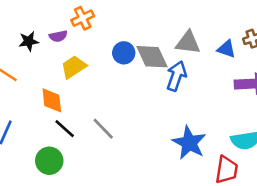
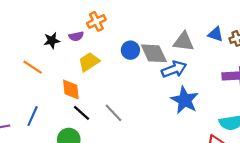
blue triangle: (226, 49) -> (216, 34), moved
blue arrow: (176, 76) -> (174, 69), turned 50
blue star: (189, 143) -> (185, 100), moved

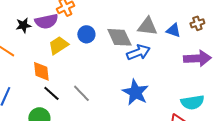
blue triangle: (216, 34) -> (173, 30), moved
purple semicircle: (76, 36) -> (46, 21), size x1.6
blue circle: (130, 50) -> (86, 34), moved
blue star: (185, 100) -> (135, 92), moved

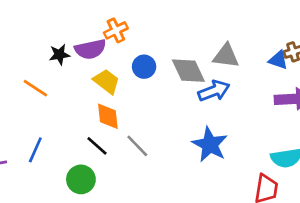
blue triangle: (173, 30) -> (278, 60), moved
yellow trapezoid: (58, 45) -> (106, 81), turned 70
orange diamond: (41, 71) -> (108, 116), moved

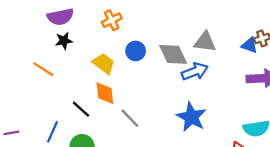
purple semicircle: (90, 49) -> (60, 17), moved
black line: (97, 146) -> (81, 109), moved
blue line: (35, 150) -> (52, 132), moved

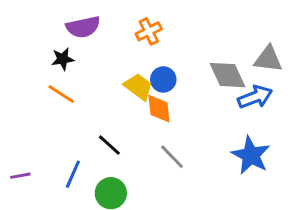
black star: (64, 41) -> (63, 59), moved
blue circle: (136, 51) -> (163, 79), moved
orange diamond: (105, 93) -> (159, 109), moved

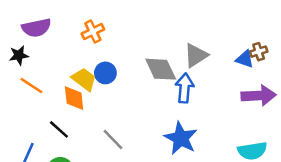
gray triangle: (268, 59) -> (196, 55), turned -40
orange line: (61, 94) -> (31, 86), moved
blue arrow: (255, 97) -> (185, 88), turned -64
orange diamond: (159, 109) -> (74, 98), moved

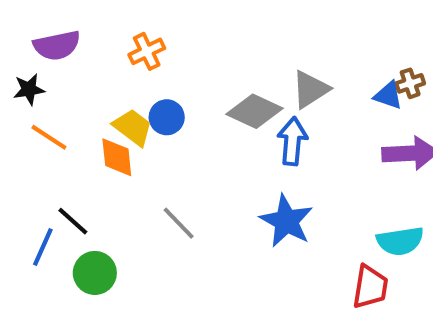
gray diamond: (161, 69) -> (254, 111), turned -40
black line: (59, 129) -> (73, 221), moved

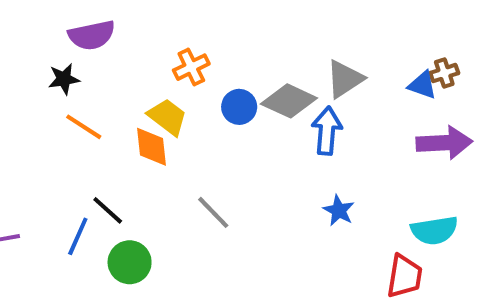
orange cross: (147, 51) -> (191, 67), moved
blue circle: (167, 117) -> (239, 107), moved
blue star: (286, 221) -> (339, 210), moved, size x0.6

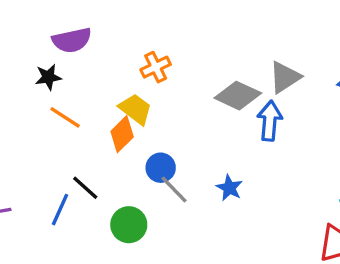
blue circle: (239, 107) -> (161, 168), moved
orange diamond: (151, 147) -> (122, 134), turned 51
blue star: (339, 210) -> (229, 188), moved
green circle: (130, 262) -> (129, 225), moved

